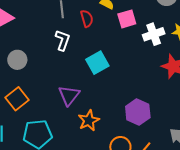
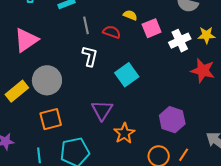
red semicircle: (87, 19) -> (112, 32), turned -48
gray circle: (17, 60) -> (47, 80), size x1.5
orange square: (17, 99) -> (51, 119), turned 30

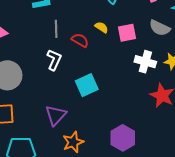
pink square: (152, 28) -> (127, 33), moved
white cross: (180, 41) -> (145, 62), turned 30

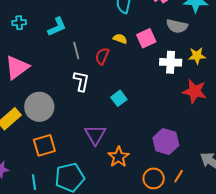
red semicircle: (80, 40) -> (102, 56), turned -84
cyan square: (87, 85) -> (119, 98), size x0.7

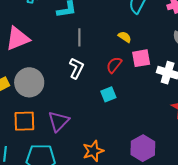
pink square: (146, 38) -> (141, 58), moved
red semicircle: (102, 56) -> (114, 65), moved
purple triangle: (95, 135) -> (59, 121), moved

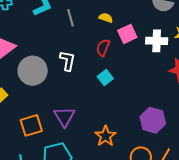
gray line: (79, 37) -> (70, 18), moved
gray circle: (29, 82) -> (33, 71), moved

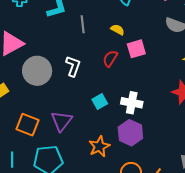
white cross: (157, 41) -> (132, 103), moved
cyan square: (105, 77) -> (100, 101), moved
purple hexagon: (153, 120) -> (130, 133), moved
orange square: (31, 125) -> (27, 125), turned 30

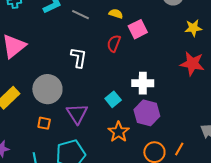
gray line: (83, 24) -> (81, 15), turned -48
gray circle: (37, 71) -> (47, 89), moved
cyan square: (100, 101) -> (113, 99), moved
orange square: (27, 125) -> (44, 123), size x0.6

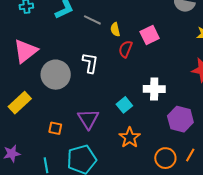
yellow semicircle: (116, 14) -> (115, 29), moved, turned -120
gray circle: (47, 89) -> (56, 75), moved
purple hexagon: (147, 113) -> (180, 119), moved

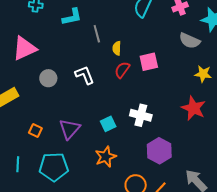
gray line: (92, 20) -> (97, 34), turned 36
white L-shape: (90, 63) -> (85, 75), turned -45
gray circle: (56, 75) -> (48, 78), size x0.6

